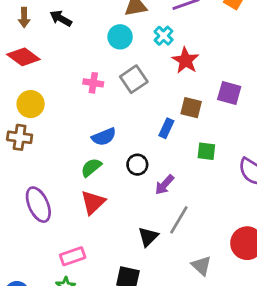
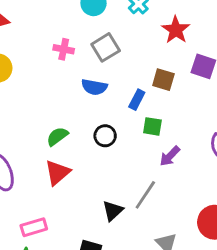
red star: (185, 60) -> (176, 30), moved
blue semicircle: (104, 137) -> (94, 87), moved, turned 30
green square: (206, 151) -> (152, 126), moved
purple arrow: (164, 185) -> (170, 156), moved

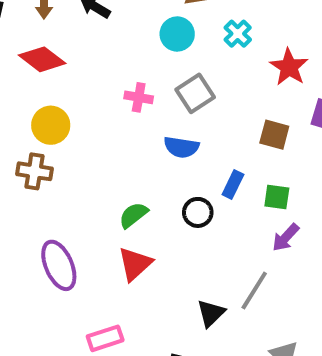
blue rectangle: (137, 100) -> (233, 184), moved
green square: (152, 126) -> (277, 197), moved

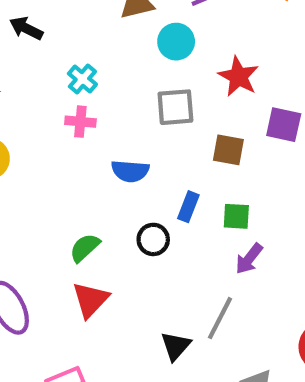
cyan circle: (177, 34) -> (176, 42), moved
cyan cross: (238, 34) -> (82, 79), moved
gray square: (195, 93) -> (175, 107), moved, turned 33

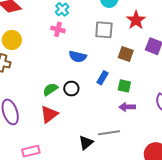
black circle: (153, 239) -> (71, 89), moved
purple arrow: (249, 259) -> (127, 107), turned 42
gray line: (220, 318) -> (109, 133), turned 45

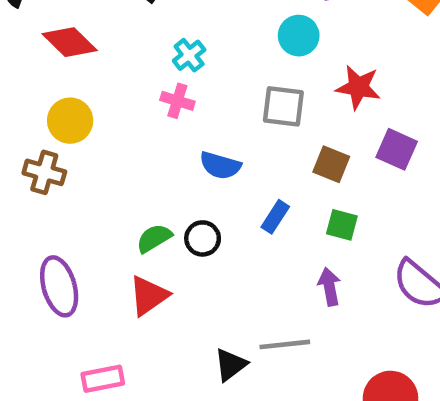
red star: (136, 20) -> (358, 87), turned -30
green square: (124, 86) -> (342, 225), moved
purple arrow: (127, 107) -> (329, 287), turned 77

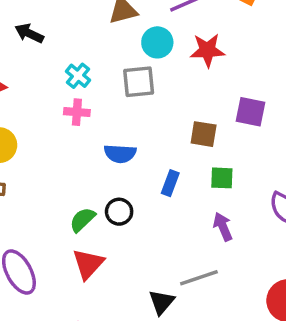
red star: (358, 87) -> (207, 50), moved
gray square: (283, 106) -> (139, 82), moved

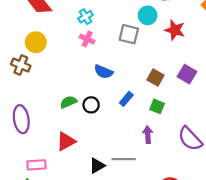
cyan cross: (78, 76) -> (85, 17), moved
red triangle: (88, 264) -> (66, 141), moved

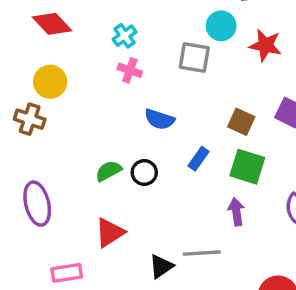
green square: (157, 106) -> (247, 167), size x1.5

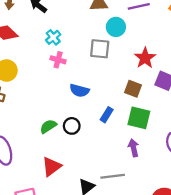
red star: (265, 45) -> (145, 58), moved, turned 30

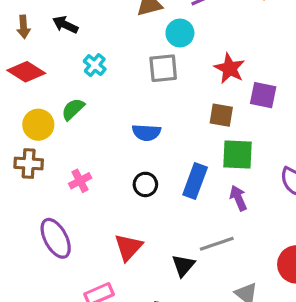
pink cross: (58, 60) -> (80, 181), moved, turned -32
blue rectangle: (107, 115) -> (195, 181), moved, size x1.5
green semicircle: (48, 126) -> (73, 109), moved

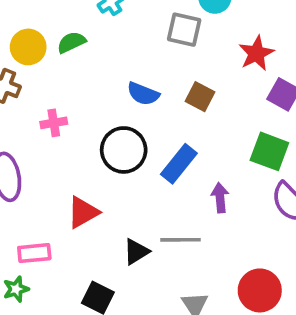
brown square: (221, 115) -> (200, 97), moved
green square: (238, 154) -> (269, 151), moved
black circle: (145, 184) -> (124, 150), size x1.6

